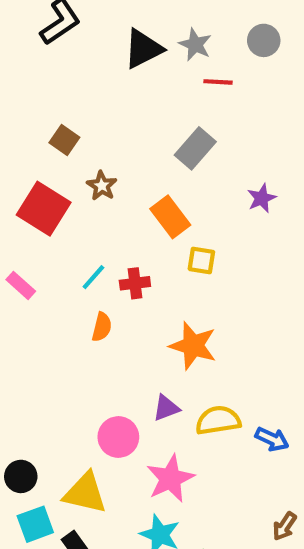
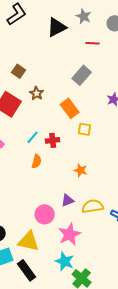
gray star: (195, 45) -> (84, 16), moved
orange star: (193, 346) -> (81, 170), size x0.6

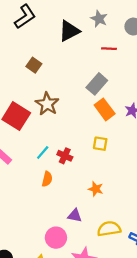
brown square: (19, 71) -> (34, 65), moved
brown star: (37, 93) -> (47, 104), size x1.5
orange rectangle: (70, 108) -> (105, 109), moved
red cross: (53, 140) -> (65, 156), turned 32
purple triangle: (68, 200) -> (75, 215), moved, turned 32

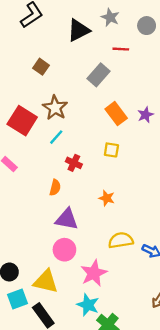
gray rectangle: (97, 84) -> (98, 75), moved
cyan line: (43, 153) -> (56, 137), moved
purple triangle: (75, 215) -> (67, 219), moved, size x1.5

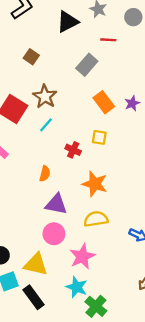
red cross: (74, 163) -> (73, 150), moved
orange star: (107, 198) -> (95, 184), size x1.6
yellow semicircle: (121, 240) -> (96, 219), moved

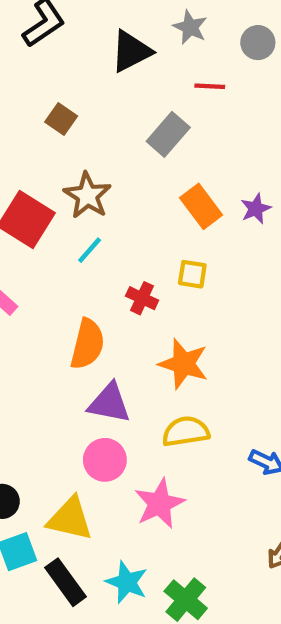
orange semicircle: (45, 174) -> (87, 344), size x1.6
cyan star: (77, 287) -> (127, 582), moved

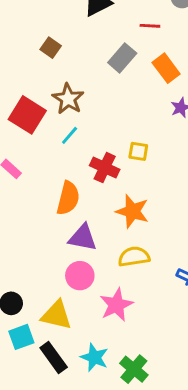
orange rectangle: (201, 206) -> (166, 68), moved
red cross: (142, 298) -> (105, 168), size x1.4

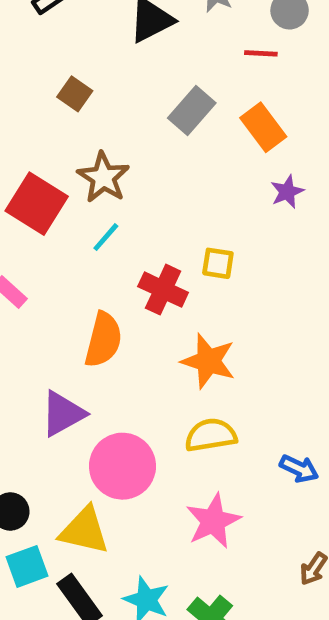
red line: (150, 26) -> (261, 53), moved
purple triangle: (83, 238) -> (63, 414), moved, turned -40
pink circle: (80, 276) -> (122, 466), size x1.4
pink star: (116, 305) -> (213, 521), moved

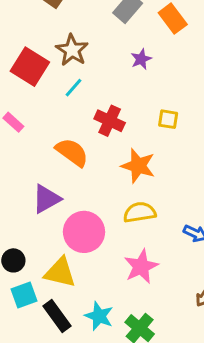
purple star: (287, 192) -> (141, 59), moved
yellow square: (218, 263) -> (168, 119), moved
orange semicircle: (103, 340) -> (72, 152), turned -68

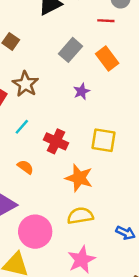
cyan line: (73, 88) -> (22, 127), moved
yellow square: (168, 119) -> (103, 140), size x1.5
orange semicircle: (72, 152) -> (25, 167), size x0.6

